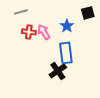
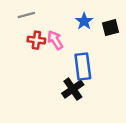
black square: (88, 13) -> (110, 28), moved
blue star: (67, 26) -> (84, 21), moved

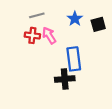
gray line: (26, 15) -> (37, 15), moved
black cross: (73, 89) -> (65, 79), turned 30

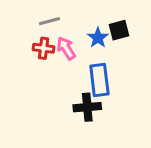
blue star: (75, 19) -> (98, 38), moved
black square: (98, 24) -> (119, 30), moved

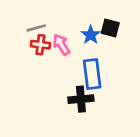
gray line: (50, 21) -> (36, 28), moved
black square: (119, 30) -> (110, 28), turned 30

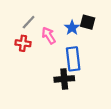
gray line: (36, 28) -> (29, 22), turned -32
red cross: (40, 45) -> (23, 43), moved

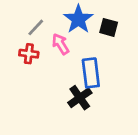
blue star: (72, 28) -> (78, 19), moved, size x1.5
black cross: (64, 79) -> (80, 98), turned -30

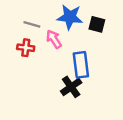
blue star: (78, 19) -> (70, 17), turned -30
gray line: (36, 27) -> (32, 24), turned 63

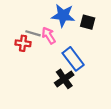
gray line: (32, 24) -> (33, 33), moved
blue rectangle: (81, 65) -> (73, 59), turned -30

